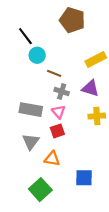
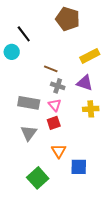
cyan circle: (37, 55) -> (12, 52), moved
orange triangle: (52, 159) -> (59, 151), moved, turned 49

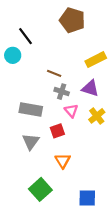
pink triangle: (55, 105) -> (71, 111), moved
yellow cross: (91, 109) -> (97, 116), turned -35
blue square: (79, 167) -> (87, 198), moved

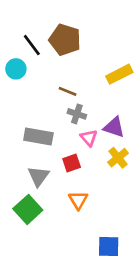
brown pentagon: (72, 20) -> (65, 40), moved
purple triangle: (90, 88) -> (114, 127), moved
yellow cross: (97, 116) -> (118, 158), moved
green square: (40, 189) -> (28, 209), moved

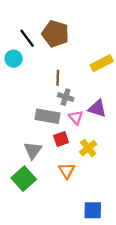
brown line: (68, 91) -> (58, 78), turned 70
gray rectangle: (38, 136) -> (47, 116), moved
yellow cross: (118, 158) -> (88, 148), moved

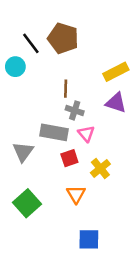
purple triangle: (97, 108) -> (116, 103), moved
gray triangle: (33, 150) -> (23, 152), moved
blue square: (93, 210) -> (89, 239), moved

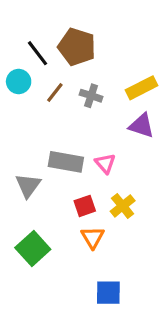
brown line: (66, 89) -> (55, 93), moved, turned 36
gray cross: (75, 110) -> (91, 96), moved
red square: (69, 158) -> (85, 206), moved

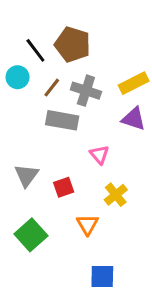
gray cross: (91, 96) -> (86, 91), size x1.4
gray rectangle: (66, 162) -> (62, 120), moved
red square: (85, 206) -> (64, 187), moved

